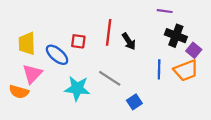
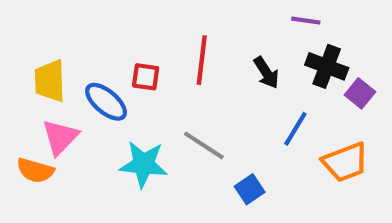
black arrow: (129, 41) -> (266, 73), moved
blue line: (159, 69) -> (295, 129), turned 30
orange trapezoid: (186, 70) -> (345, 162), moved

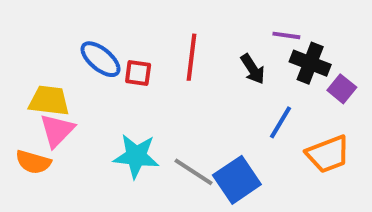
purple line: (306, 21) -> (286, 35), moved
yellow trapezoid: (50, 81) -> (49, 101), moved, turned 99
blue ellipse: (106, 102) -> (101, 59), moved
gray line: (204, 145) -> (193, 172), moved
blue square: (250, 189) -> (237, 180), size x1.6

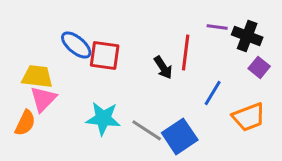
red line: (191, 57) -> (186, 52), moved
black cross: (310, 63) -> (247, 36), moved
black arrow: (253, 69) -> (163, 67), moved
red square: (138, 73) -> (105, 55), size x1.5
orange semicircle: (33, 162) -> (25, 123), turned -80

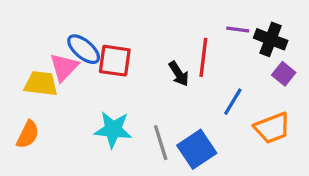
pink triangle: (43, 99) -> (64, 67), moved
gray line: (147, 130) -> (161, 143), turned 40

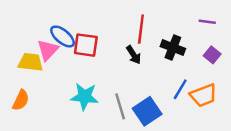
purple line: (238, 29) -> (207, 22), moved
black cross: (271, 39) -> (173, 47), moved
red line: (203, 57) -> (141, 29), moved
blue line: (233, 102) -> (180, 89), moved

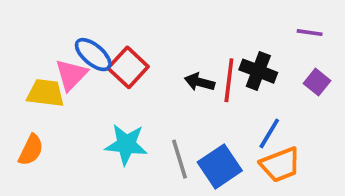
red line: (141, 29) -> (229, 80), moved
red square: (86, 45) -> (128, 67), turned 35
black arrow: (134, 55) -> (200, 82), turned 138
orange trapezoid: (204, 95) -> (280, 165), moved

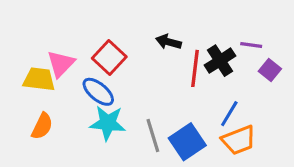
purple line: (310, 33) -> (251, 45), moved
blue ellipse: (93, 55) -> (98, 92), moved
black cross: (258, 71) -> (220, 61), turned 36
black arrow: (200, 82) -> (168, 42), moved
orange semicircle: (31, 150) -> (42, 126), moved

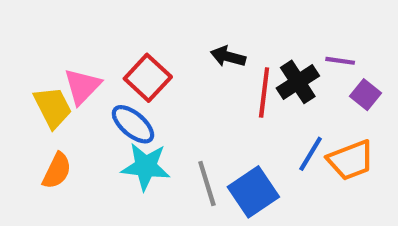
yellow trapezoid: (39, 79) -> (53, 107), turned 56
orange trapezoid: (239, 140) -> (351, 160), moved

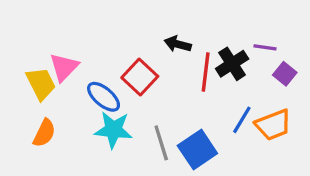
red square: (148, 78) -> (140, 77), moved

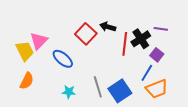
purple square: (285, 74) -> (157, 55), moved
red square: (140, 77) -> (86, 34), moved
orange trapezoid: (273, 125) -> (157, 89), moved
cyan star: (113, 130) -> (69, 92), moved, size x0.6

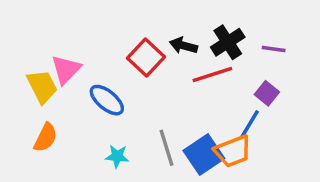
black cross: (141, 39) -> (228, 42), moved
red line: (125, 44) -> (212, 75), turned 65
orange trapezoid: (157, 89) -> (233, 151), moved

